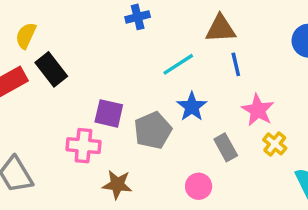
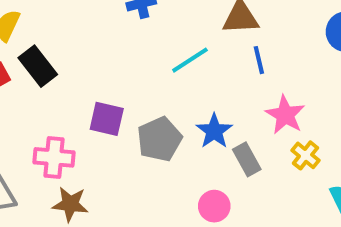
blue star: (192, 107) -> (214, 131), moved
pink cross: (83, 146) -> (54, 157), moved
brown star: (117, 185) -> (70, 204), moved

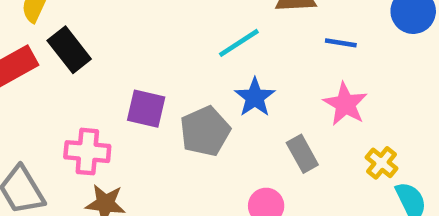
blue line: (259, 60) -> (341, 43), moved, turned -68
blue star: (214, 131) -> (255, 97), moved
yellow cross: (306, 155) -> (382, 163), moved

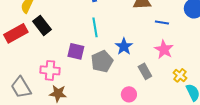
cyan line: (239, 43) -> (95, 27), moved, turned -66

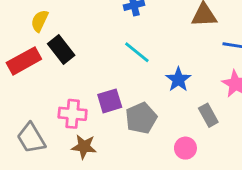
cyan line: (95, 27) -> (137, 52), turned -42
purple square: (76, 51) -> (110, 101), moved, turned -30
gray pentagon: (102, 61) -> (141, 118), moved

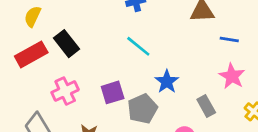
yellow semicircle: (40, 21) -> (33, 16), moved
blue star: (178, 79) -> (167, 82), moved
pink cross: (73, 114) -> (65, 91), moved, turned -30

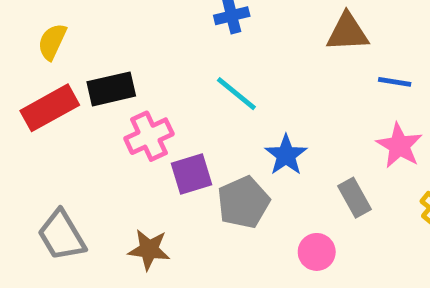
black rectangle: (66, 44) -> (111, 89), turned -65
pink cross: (65, 91) -> (149, 136), moved

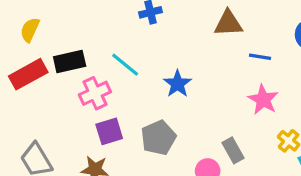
cyan line: (236, 94) -> (125, 65), moved
blue star: (286, 155) -> (177, 84), moved
purple square: (191, 174) -> (109, 131), moved
gray rectangle: (354, 198) -> (233, 150), moved

